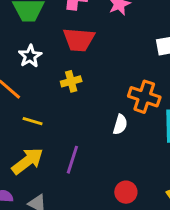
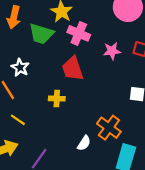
red trapezoid: (79, 40) -> (73, 69), turned 50
white star: (30, 56) -> (20, 68), moved, turned -30

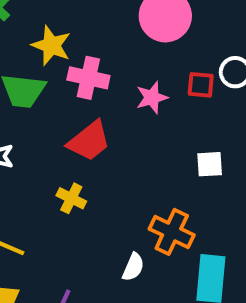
red trapezoid: (73, 69) -> (89, 141), turned -100
yellow cross: (57, 99) -> (71, 198), turned 35

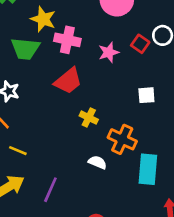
red square: (201, 85) -> (140, 44), turned 30
yellow cross: (71, 198) -> (89, 118), moved
white semicircle: (133, 267) -> (98, 162), turned -90

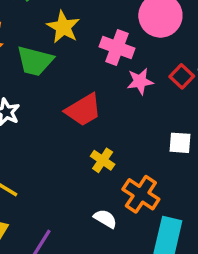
pink cross: (67, 40) -> (117, 48), moved

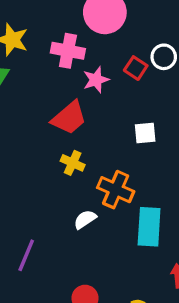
red trapezoid: (83, 110) -> (69, 118), moved
white semicircle: (105, 219) -> (85, 219), turned -55

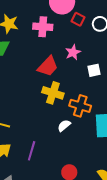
red square: (136, 68) -> (78, 19), moved
pink star: (96, 80) -> (73, 52), moved
yellow cross: (73, 163) -> (53, 93), size x1.5

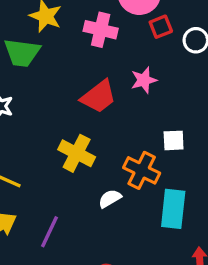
red square: (78, 19) -> (161, 27), turned 32
white square: (94, 70) -> (174, 140), moved
yellow cross: (53, 93) -> (77, 153), moved

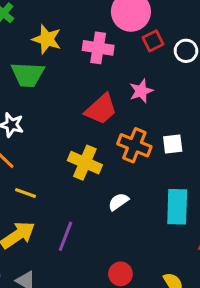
orange cross: (142, 170) -> (134, 145), moved

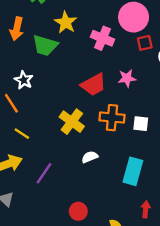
orange cross: (134, 145) -> (112, 118), turned -30

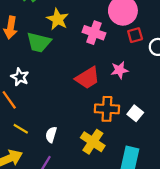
yellow cross: (72, 122) -> (93, 142), moved
white square: (141, 124) -> (135, 113), turned 35
white semicircle: (90, 157) -> (51, 135), moved, turned -49

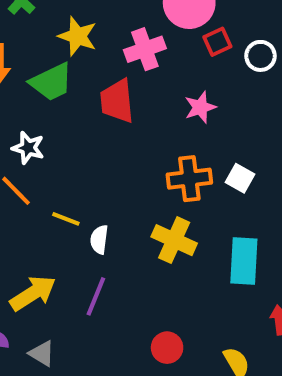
pink cross: (94, 33) -> (145, 49), turned -30
green trapezoid: (39, 42) -> (51, 82), turned -30
red trapezoid: (88, 78) -> (117, 101), moved, turned 125
yellow line: (21, 129) -> (66, 219), moved

